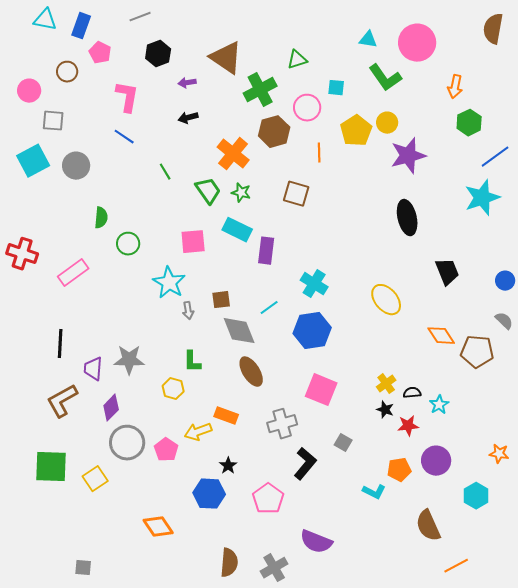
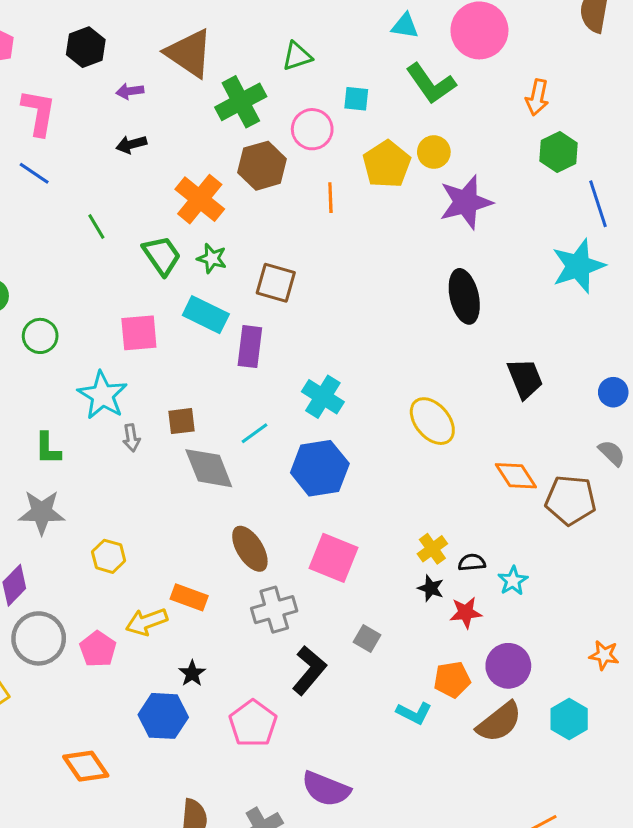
blue line: (495, 157) -> (598, 204), turned -72
brown square: (296, 194) -> (276, 283), moved
green L-shape: (192, 362) -> (48, 448), moved
brown ellipse: (251, 372) -> (250, 549), moved
brown semicircle: (428, 526) -> (499, 722), moved, turned -104

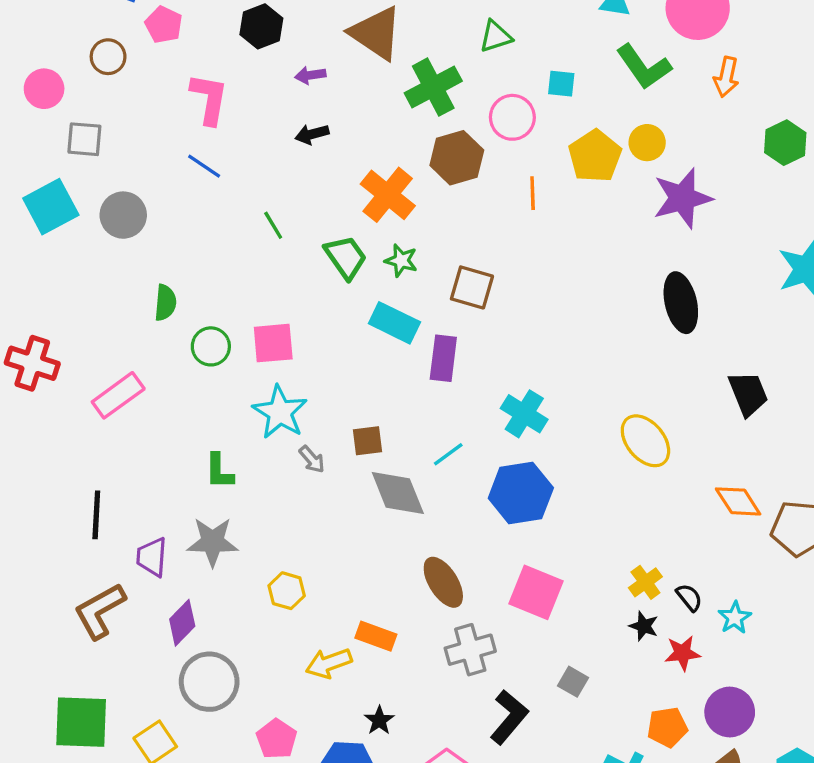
orange arrow: (537, 97) -> (726, 77), moved
pink square: (139, 333) -> (273, 343), moved
gray arrow: (131, 438) -> (312, 459), turned -32
black semicircle: (472, 562) -> (689, 597), turned 56
pink pentagon: (98, 649) -> (277, 739), moved

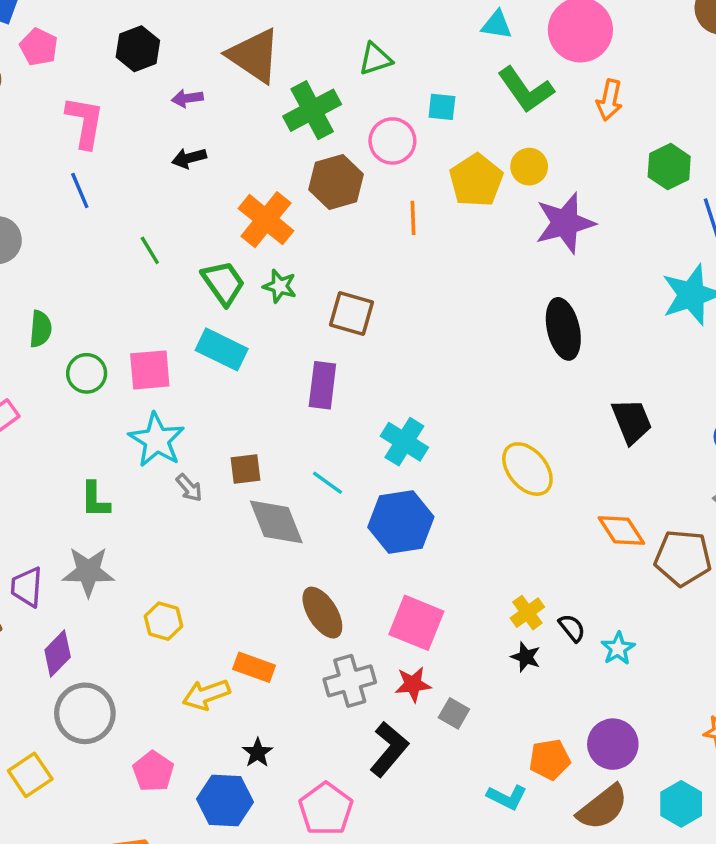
blue line: (204, 166) -> (80, 191), turned 33
cyan rectangle: (394, 323) -> (222, 349), moved
cyan line: (448, 454) -> (328, 483), turned 72
red star: (683, 653) -> (413, 684), moved

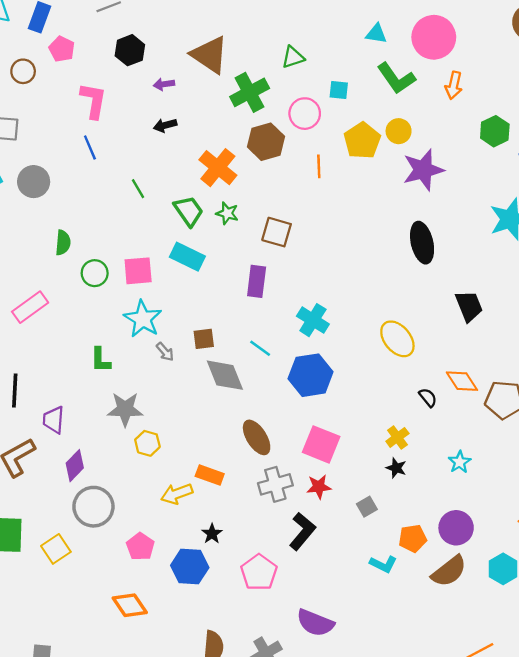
gray star: (88, 572) -> (125, 409), moved
black semicircle: (572, 628) -> (428, 398), moved
gray square: (454, 713) -> (367, 507), moved, turned 30

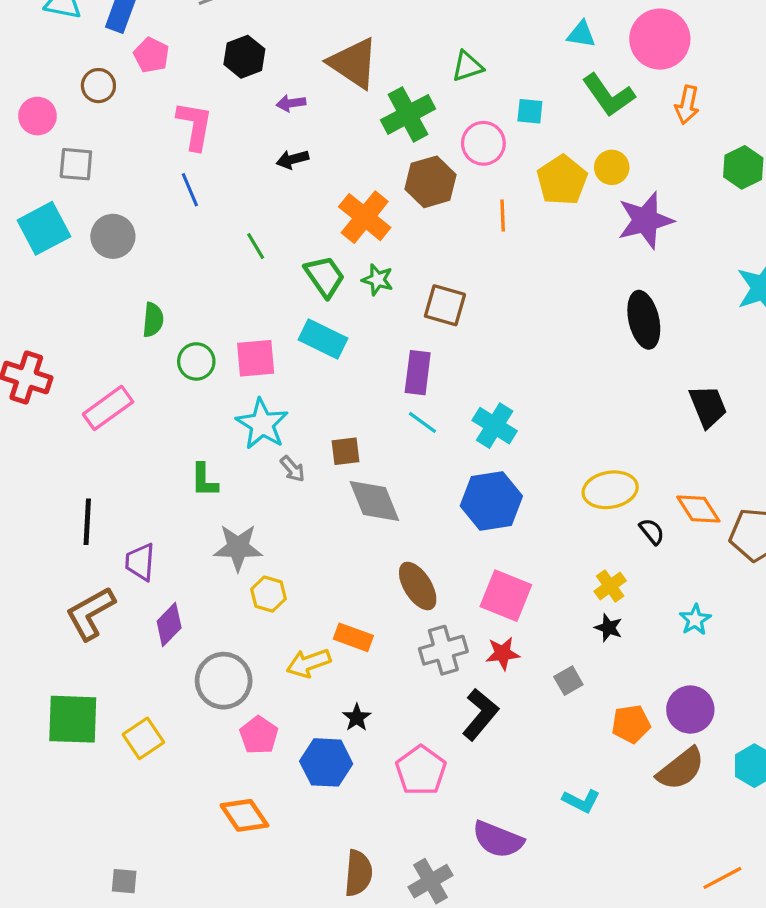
yellow ellipse: (397, 339) -> (610, 490), moved, turned -60
cyan line: (260, 348) -> (422, 422), moved
gray circle: (93, 507) -> (224, 681), moved
cyan L-shape: (383, 564) -> (581, 801), moved

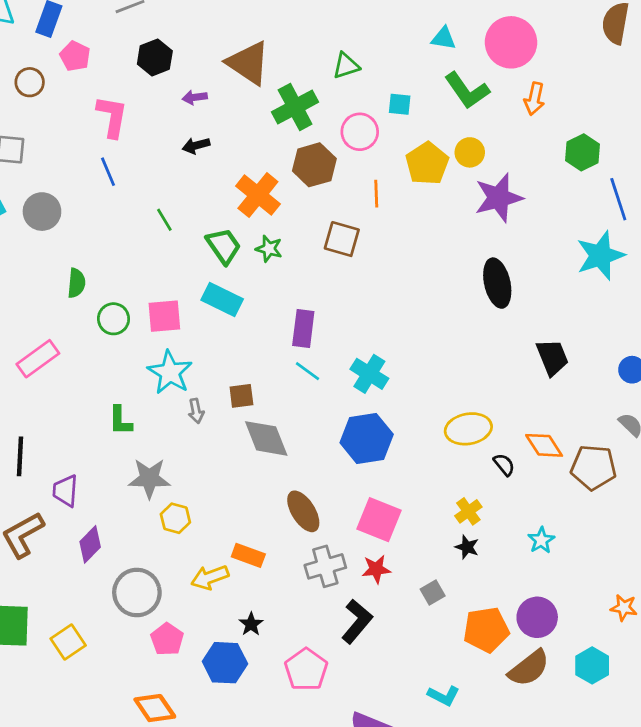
brown square: (445, 305) -> (342, 239), moved
gray arrow: (293, 469) -> (196, 411), turned 30
orange pentagon: (631, 724) -> (486, 630), size x1.4

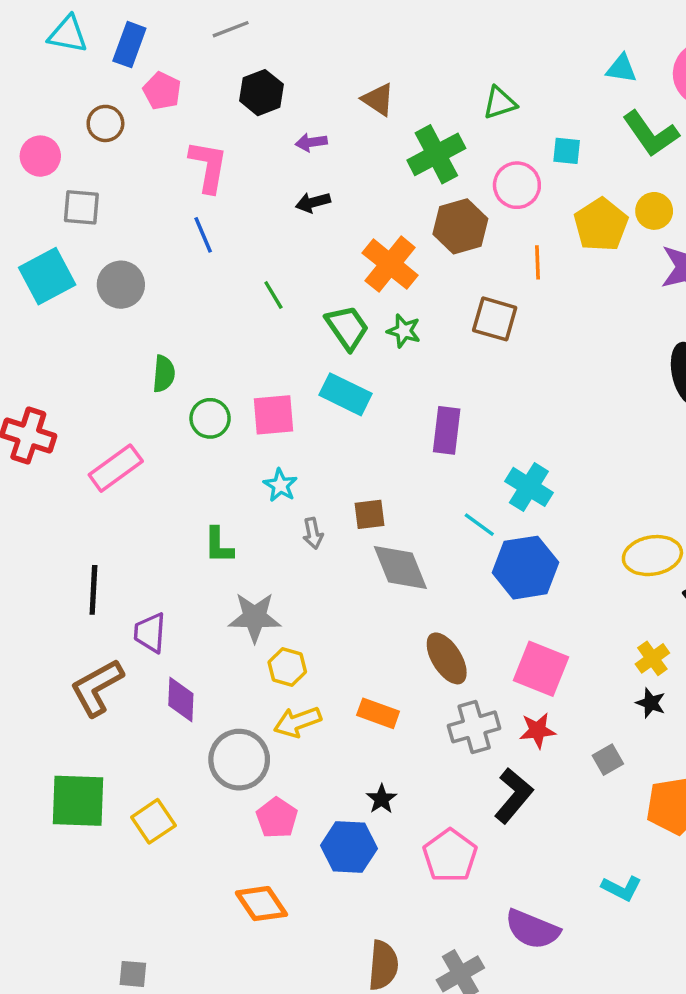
brown triangle: (248, 63) -> (378, 99), size x0.6
cyan line: (307, 371) -> (479, 525), moved
cyan star: (170, 372) -> (280, 485), size x0.6
purple diamond: (90, 544) -> (181, 700), turned -42
yellow arrow: (210, 577) -> (297, 722), moved

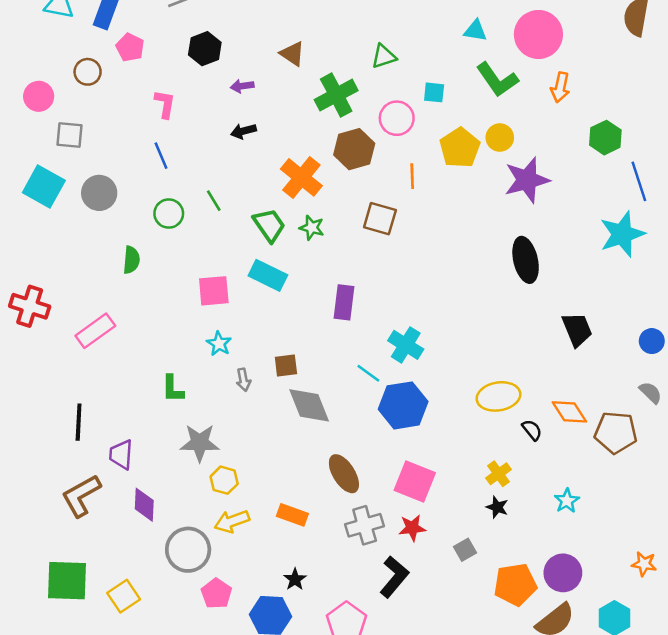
pink L-shape: (208, 166) -> (165, 104), size x0.7
cyan square: (47, 276) -> (44, 186), turned -33
green circle: (210, 418) -> (169, 214), moved

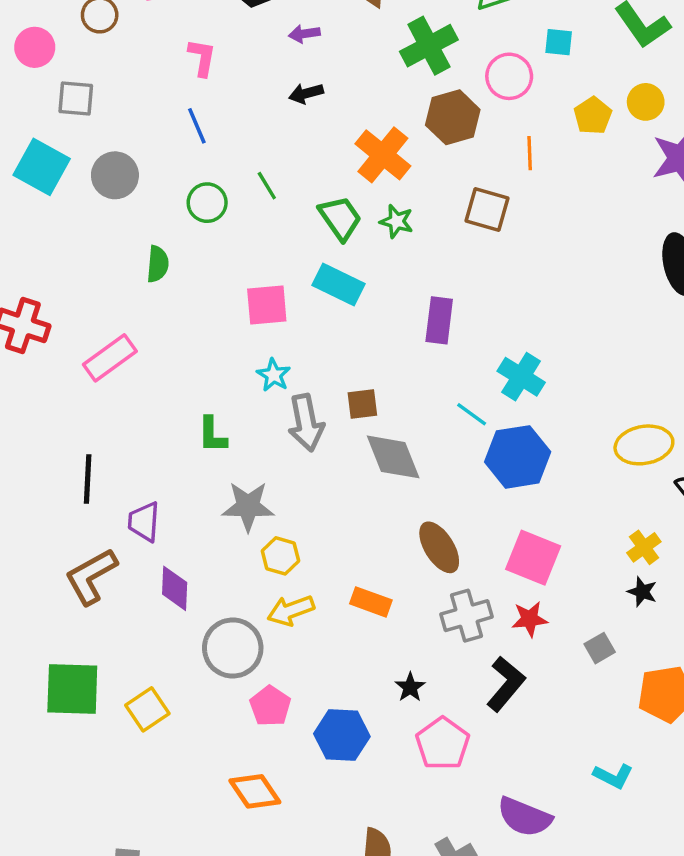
yellow pentagon: (460, 148) -> (593, 116), size x0.7
gray arrow: (243, 380) -> (306, 423), size x1.8
black star: (295, 579) -> (410, 687), moved

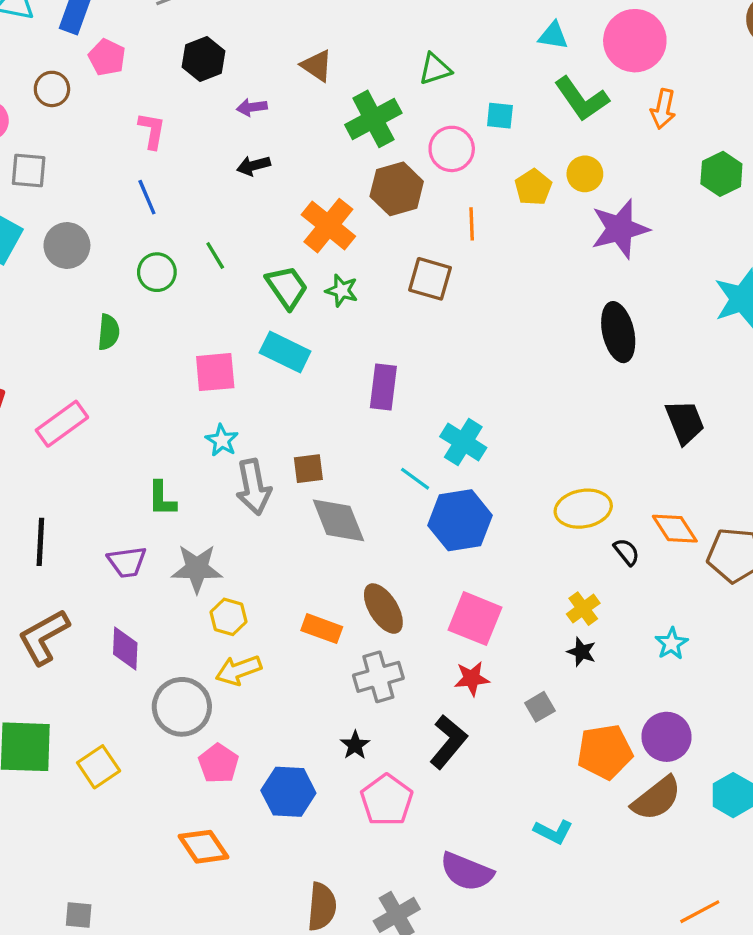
purple trapezoid: (144, 522) -> (127, 562), moved, turned -102
orange rectangle: (371, 602) -> (322, 629), moved
gray cross: (466, 616) -> (378, 677), moved

